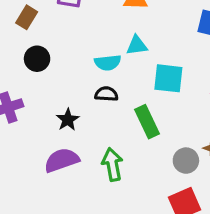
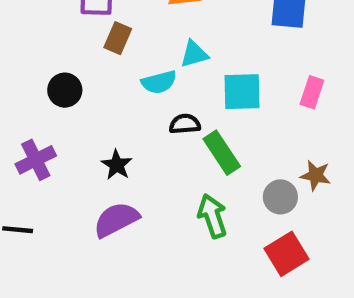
brown rectangle: (27, 17) -> (118, 38), moved
black semicircle: (106, 94) -> (185, 124), moved
green arrow: (112, 164) -> (212, 216), moved

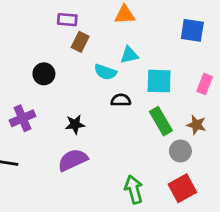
cyan semicircle: (159, 82) -> (105, 72), turned 30
green rectangle: (222, 153) -> (161, 121), moved
black star: (117, 165) -> (75, 124), turned 30
brown star: (316, 175) -> (196, 125), moved
green arrow: (212, 216) -> (134, 189), moved

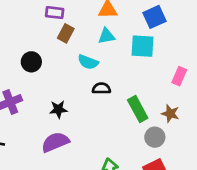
blue square: (192, 30) -> (155, 17), moved, turned -35
cyan triangle: (129, 55) -> (106, 36), moved
cyan square: (159, 81) -> (142, 46), moved

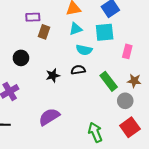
cyan semicircle: (88, 62) -> (84, 50), moved
pink rectangle: (179, 76) -> (127, 51), moved
black star: (58, 109) -> (53, 75), moved

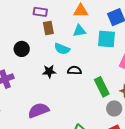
brown rectangle: (44, 32) -> (48, 28), turned -40
cyan semicircle: (84, 50) -> (62, 49), moved

